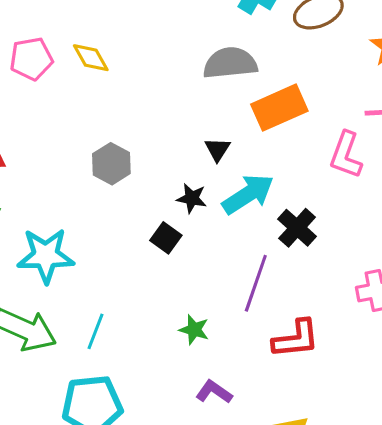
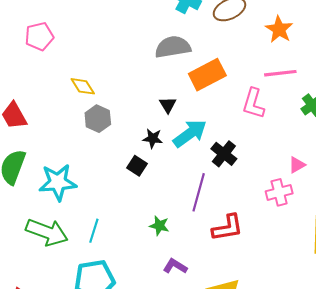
yellow diamond: (91, 58) -> (83, 86), moved
pink pentagon: (31, 59) -> (39, 36), moved

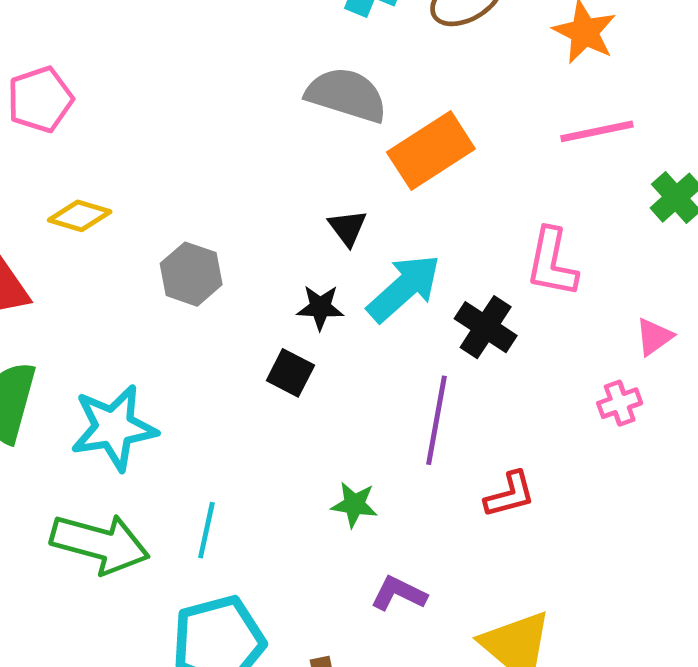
gray semicircle: (173, 47) -> (346, 95), turned 32
yellow diamond: (83, 86) -> (80, 216), moved, turned -35
pink L-shape: (253, 103) -> (552, 262), moved
pink cross: (279, 192) -> (620, 403), size x0.7
red L-shape: (227, 228) -> (510, 495), size x0.7

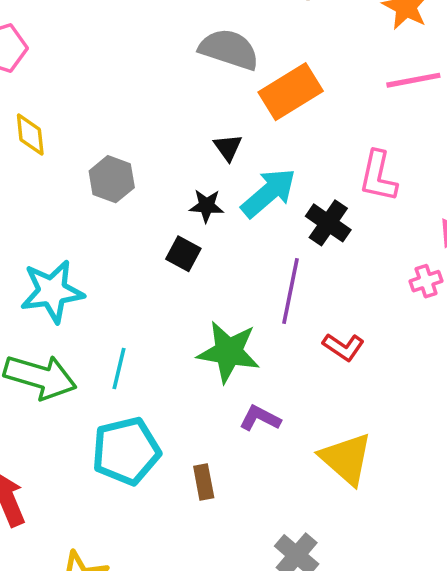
yellow diamond: (80, 216) -> (30, 135), turned 66
red L-shape: (510, 495) -> (343, 347), turned 48
green star: (354, 505) -> (229, 352), size x1.8

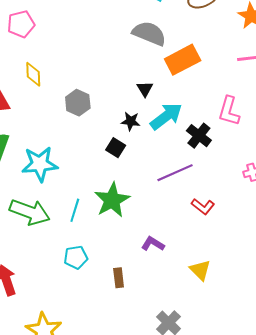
purple line: (290, 291) -> (175, 173), turned 51
green star: (229, 352) -> (112, 200), moved, turned 30
cyan pentagon: (126, 451) -> (76, 257), size x0.6
yellow triangle: (346, 459) -> (200, 270), size x0.7

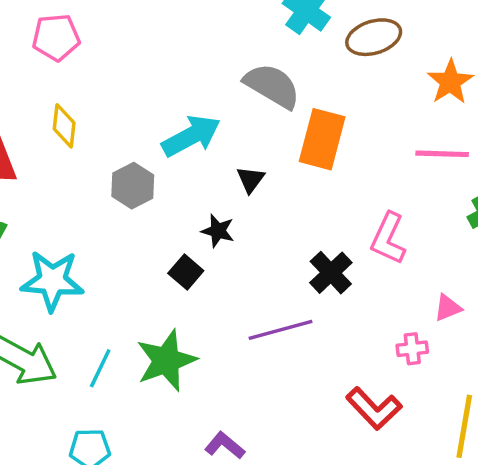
orange rectangle: (183, 60) -> (322, 139), turned -56
cyan arrow: (166, 116) -> (191, 136), moved
red L-shape: (203, 207) -> (374, 408), moved, size x1.4

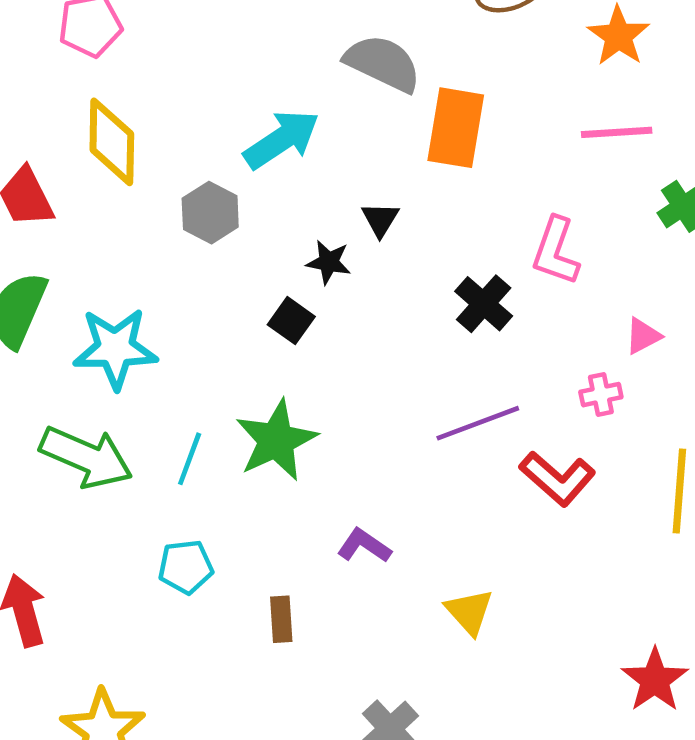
yellow diamond: (64, 126) -> (112, 142), size x1.5
black triangle: (251, 179) -> (380, 219), moved
purple line: (281, 330) -> (478, 423), moved

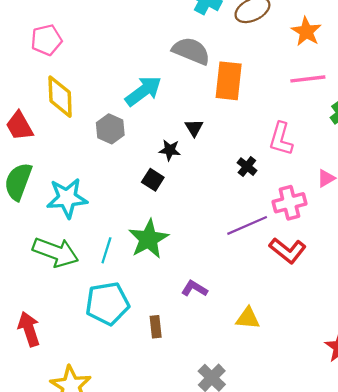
black cross: (484, 304) -> (247, 167), size x0.7
pink cross: (601, 395) -> (289, 203), moved, size x1.6
cyan pentagon: (186, 567) -> (107, 303), size x1.6
yellow triangle: (469, 612) -> (248, 318), turned -40

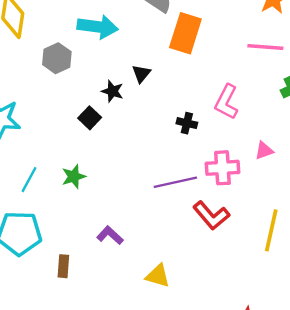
cyan arrow: (143, 91) -> (98, 27), turned 33
black cross: (247, 167) -> (187, 123), turned -36
green star: (149, 239) -> (74, 177), size x0.6

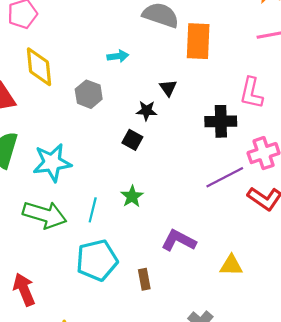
cyan arrow: (98, 27) -> (118, 56), size x0.6
black cross: (187, 123) -> (221, 121), size x1.6
purple L-shape: (110, 235) -> (179, 241), size x1.4

